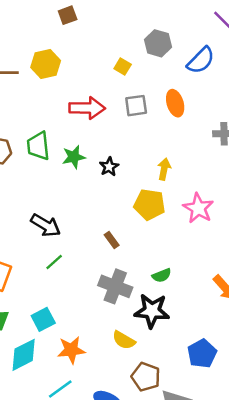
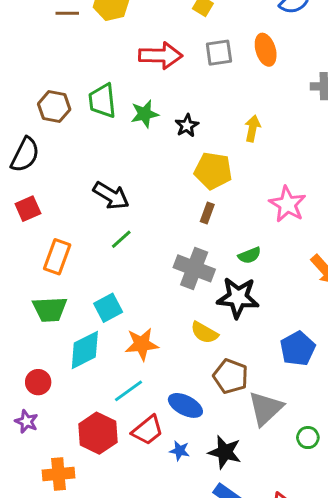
yellow pentagon: (149, 205) -> (213, 171), moved
pink star: (198, 208) -> (287, 204), moved
brown rectangle: (112, 240) -> (207, 213), moved, turned 56

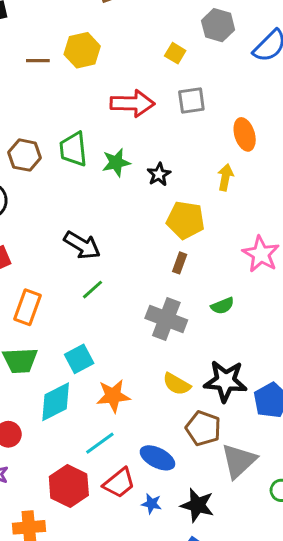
orange ellipse: (266, 50) -> (245, 134), moved
black star: (238, 298) -> (225, 381), moved

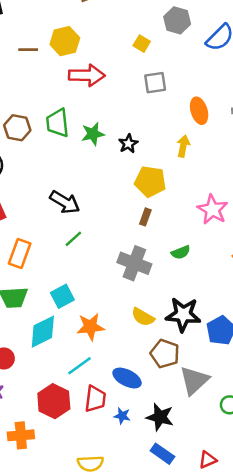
red arrow: (132, 103) -> (87, 75), moved
red trapezoid: (119, 483) -> (95, 399), turned -44

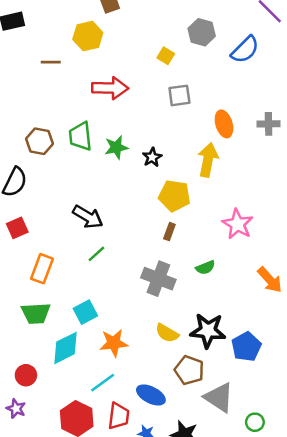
yellow hexagon: (65, 41) -> (88, 36), moved
yellow arrow: (183, 146) -> (208, 160), size x1.5
gray triangle: (194, 380) -> (219, 397), turned -44

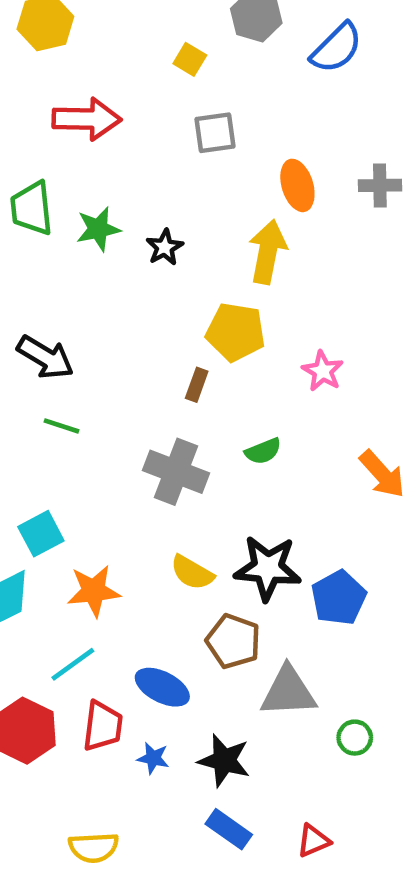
yellow pentagon: (174, 196) -> (236, 332), moved
pink star: (238, 224) -> (323, 371), size x0.7
green line: (96, 254) -> (62, 426), turned 60
gray triangle: (219, 397) -> (288, 692), turned -36

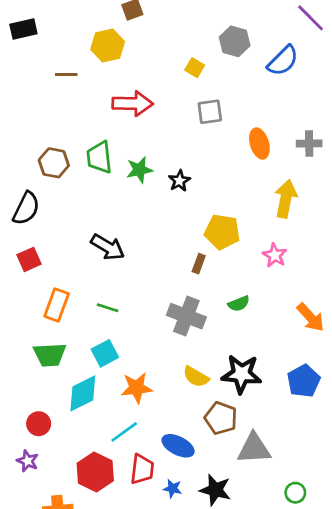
yellow arrow: (268, 252) -> (286, 199), moved
green line: (62, 426) -> (108, 308), moved
blue pentagon: (339, 598) -> (304, 381), moved
green circle: (355, 738) -> (295, 493), moved

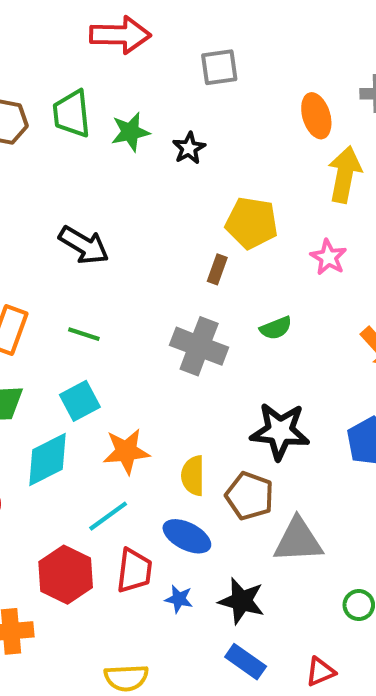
gray square: (210, 112) -> (219, 67), moved
orange ellipse: (259, 144) -> (316, 116), moved
yellow semicircle: (196, 377) -> (193, 476), moved, turned 60

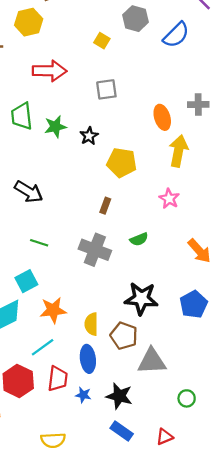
yellow pentagon: (252, 223) -> (122, 163), moved
green line: (84, 334) -> (39, 243), moved
blue ellipse: (187, 536) -> (88, 359), turned 56

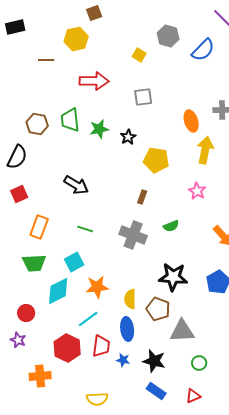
green circle: (187, 398) -> (199, 363), moved

